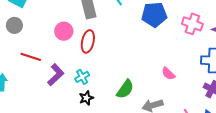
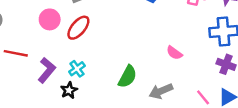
red ellipse: (88, 41) -> (78, 28), turned 35
black star: (86, 98) -> (69, 90), moved

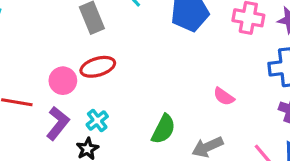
pink circle: (50, 19) -> (63, 81), moved
red ellipse: (78, 28) -> (98, 67), turned 35

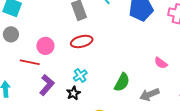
pink circle: (63, 81) -> (45, 46), moved
purple L-shape: (58, 123) -> (47, 85), moved

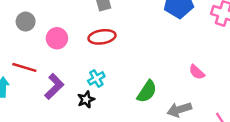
gray circle: (11, 34) -> (26, 22), moved
red line: (30, 62) -> (24, 67), moved

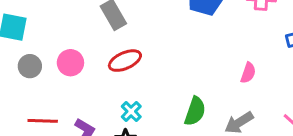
pink circle: (57, 38) -> (70, 63), moved
pink semicircle: (197, 72) -> (248, 73), turned -98

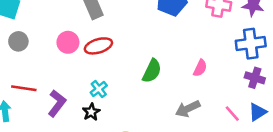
pink circle: (70, 63) -> (68, 42), moved
green semicircle: (195, 111) -> (152, 71), moved

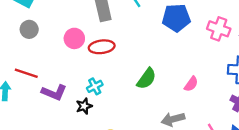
purple L-shape: (57, 103) -> (54, 92), turned 65

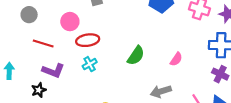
red ellipse: (102, 47) -> (88, 40), moved
red line: (26, 73) -> (43, 43), moved
black star: (84, 106) -> (39, 90), moved

